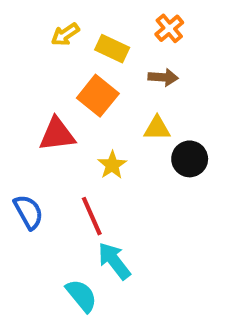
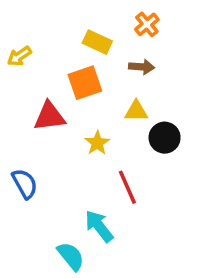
yellow arrow: (65, 34) -> (19, 56), moved
orange square: (98, 96) -> (85, 83), turned 32
red line: (92, 216) -> (127, 187), moved

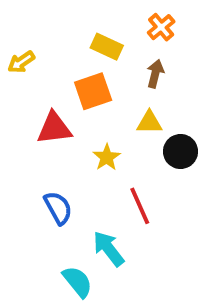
brown arrow: (142, 67) -> (155, 74), turned -80
blue semicircle: (25, 184) -> (58, 208), moved

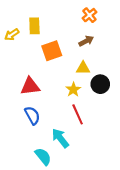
yellow rectangle: (107, 47) -> (34, 26), moved, turned 63
brown arrow: (155, 74) -> (86, 41), turned 48
red triangle: (54, 128) -> (30, 86), moved
yellow star: (107, 157) -> (73, 90), moved

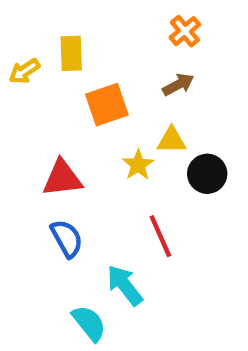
yellow star: (73, 90) -> (138, 165), moved

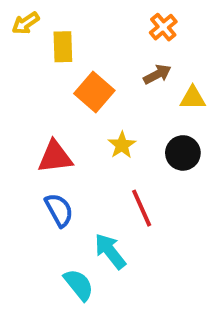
yellow arrow: (24, 71) -> (26, 23), moved
orange square: (107, 105) -> (94, 92), turned -30
yellow triangle: (172, 140) -> (193, 98), moved

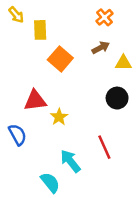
yellow arrow: (26, 23) -> (16, 15), turned -96
yellow star: (122, 145) -> (59, 117), moved
red line: (142, 208) -> (104, 147), moved
blue semicircle: (59, 210) -> (17, 135), moved

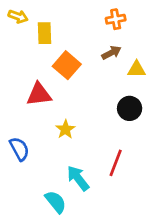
yellow arrow: (16, 15) -> (18, 16), turned -30
orange cross: (104, 17) -> (116, 19), turned 30
red triangle: (35, 101) -> (39, 94), moved
red line: (104, 147) -> (116, 163), turned 45

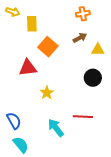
blue semicircle: (19, 149) -> (14, 121), moved
red line: (116, 163) -> (83, 117), turned 72
cyan semicircle: (56, 202) -> (21, 145), moved

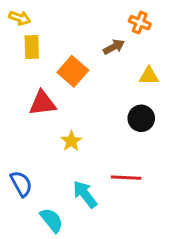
orange cross: (83, 14) -> (140, 23), moved, turned 32
yellow rectangle: (32, 24) -> (32, 47), moved
brown arrow: (80, 38) -> (114, 47), moved
cyan semicircle: (21, 145) -> (52, 220), moved

